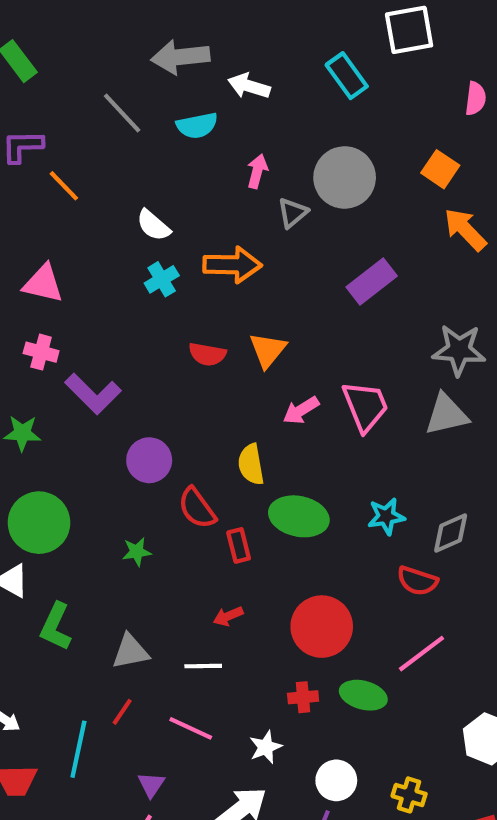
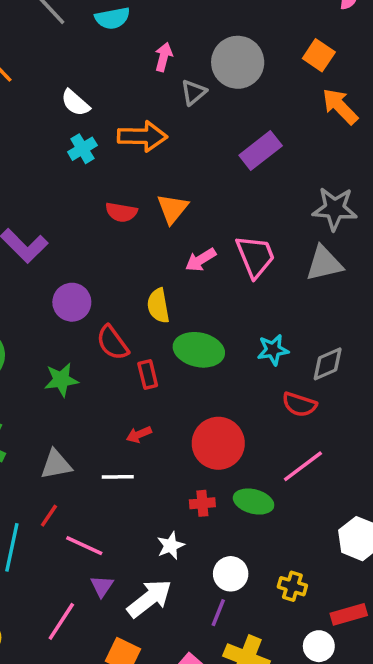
green star: (137, 552) -> (61, 380), size x1.4
pink line: (191, 728) -> (84, 546), moved
purple triangle: (151, 785) -> (102, 586), moved

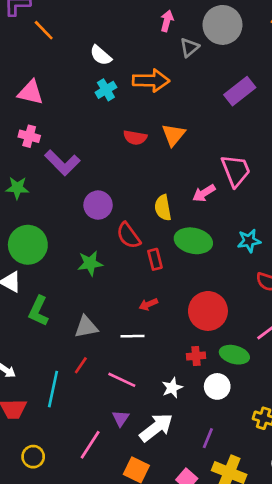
pink arrow: (201, 260) -> (204, 193), moved
pink line: (84, 546) -> (122, 380), moved
white circle: (231, 574) -> (217, 386), moved

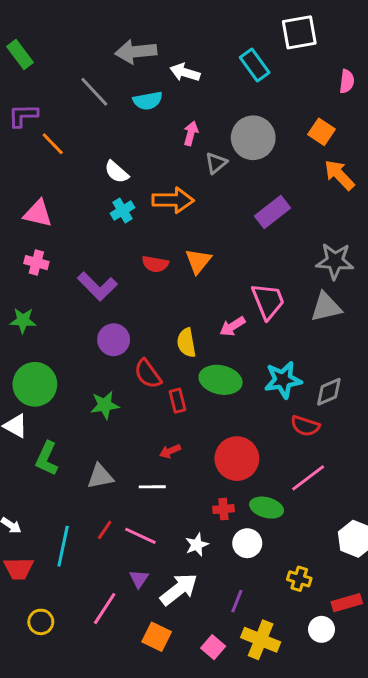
purple L-shape: (62, 163) -> (97, 286), moved
cyan star: (249, 241) -> (283, 380), size x1.4
red line: (81, 365) -> (105, 530), moved

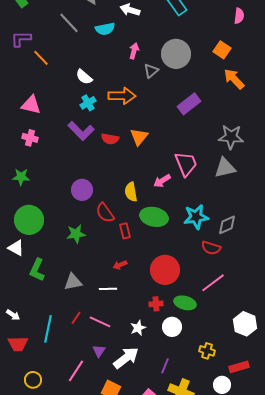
purple L-shape: (97, 286) -> (81, 131), moved

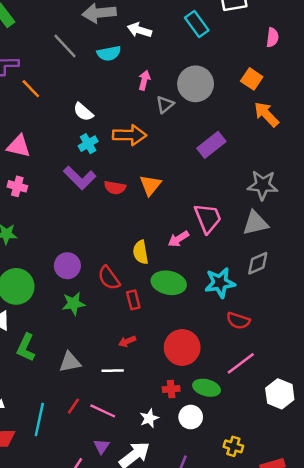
purple circle: (82, 190) -> (67, 266), moved
gray diamond: (227, 225) -> (258, 263), moved
white hexagon: (245, 324) -> (280, 394), moved

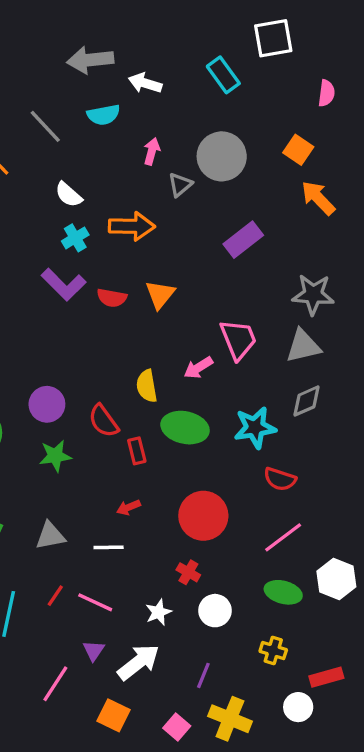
gray line: (65, 46) -> (45, 126), moved
green ellipse: (207, 388) -> (283, 592), moved
red cross: (171, 389) -> (188, 572), turned 35

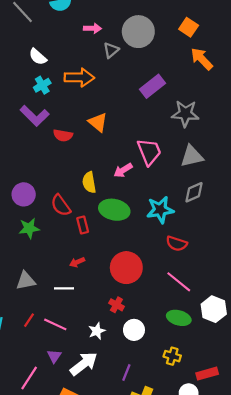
pink arrow: (152, 151) -> (92, 28), turned 77
orange triangle: (160, 294) -> (98, 122), turned -30
gray star: (313, 294) -> (185, 114), moved
red semicircle: (112, 298) -> (63, 135), moved
pink line: (283, 537) -> (179, 282), turned 76

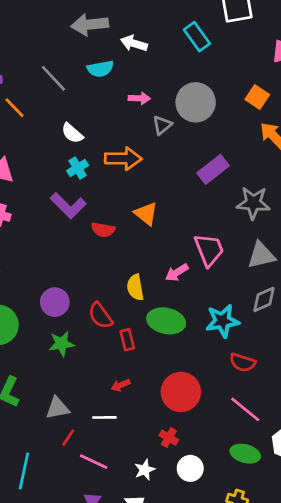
red line: (29, 320) -> (68, 438), moved

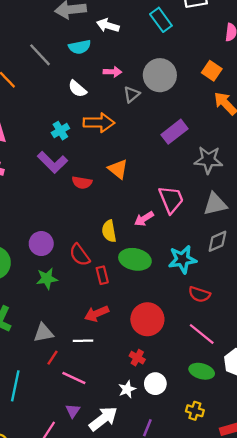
white semicircle: (72, 133) -> (77, 89), moved
red arrow: (121, 385) -> (97, 314), size x1.5
white star: (145, 470) -> (127, 389), moved

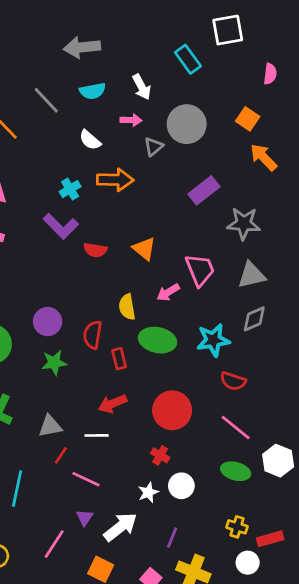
white arrow: (108, 25) -> (142, 87), moved, turned -135
orange triangle: (118, 169) -> (144, 249), moved
red semicircle: (80, 255) -> (93, 335), turned 45
yellow cross: (195, 411) -> (237, 527), moved

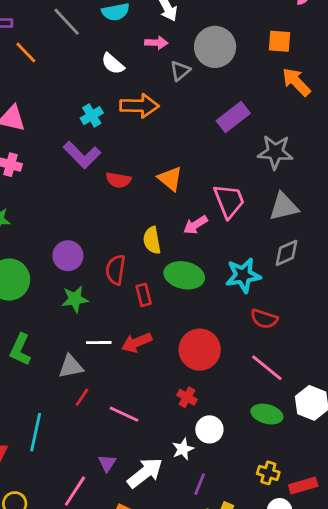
orange square: (248, 119) -> (280, 41), turned -30
white line: (97, 435) -> (99, 343), moved
pink line: (86, 479) -> (124, 414), moved
white star: (148, 492) -> (183, 449), moved

